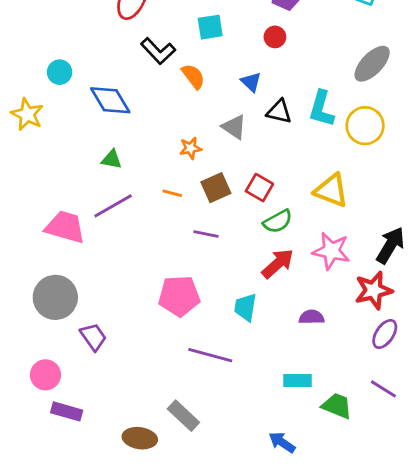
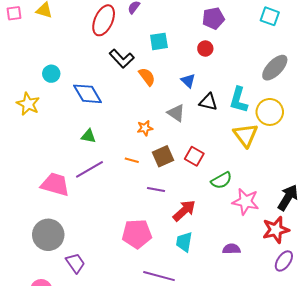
yellow triangle: (331, 190) -> (246, 135), moved, turned 32
green semicircle: (278, 221) -> (221, 180), moved
red arrow: (278, 264) -> (184, 211), moved

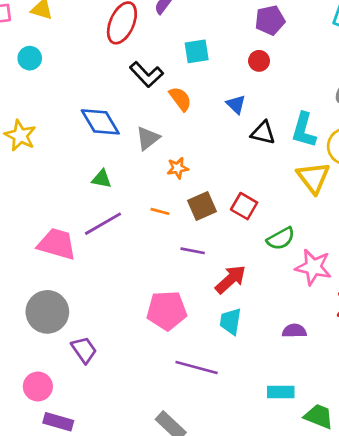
cyan circle: (51, 74) -> (30, 58), moved
gray triangle: (176, 113) -> (148, 138), moved, turned 48

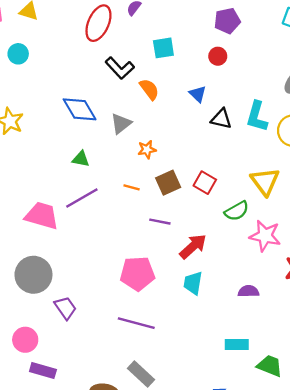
yellow triangle: (313, 178) -> (265, 181), moved
purple line: (197, 368) -> (136, 323), moved

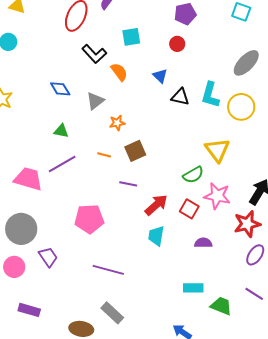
blue diamond: (80, 109) -> (60, 89), size x0.7
red square: (205, 183) -> (189, 209), moved
pink pentagon: (137, 274) -> (89, 219), moved
pink circle: (25, 340) -> (14, 267), moved

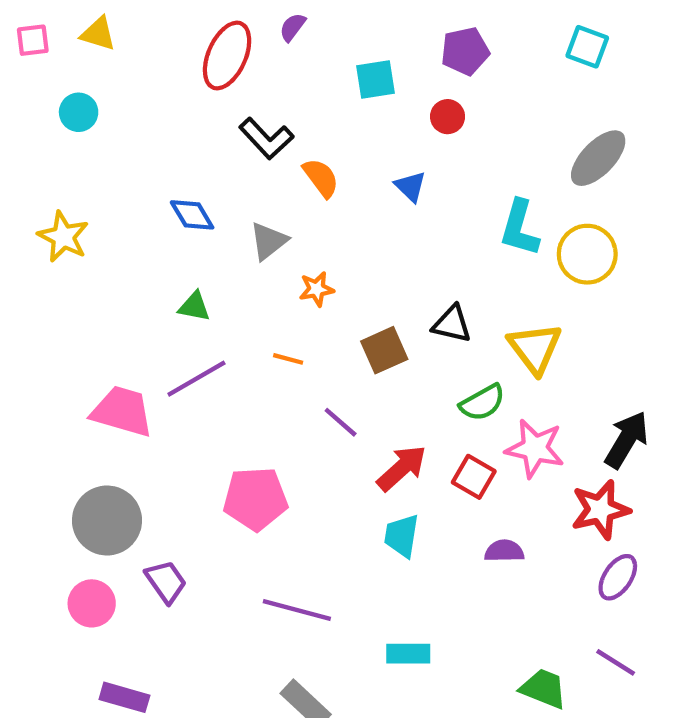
cyan square: (131, 37) -> (375, 80), moved
black triangle: (180, 97) -> (452, 324), moved
brown square: (135, 151) -> (384, 350), moved
purple line: (128, 184) -> (341, 422), turned 30
cyan rectangle: (193, 288) -> (408, 654), moved

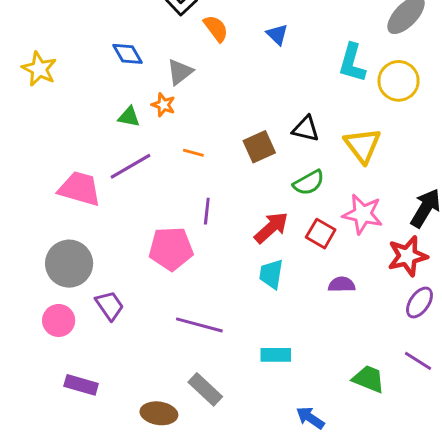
orange star: (317, 289) -> (163, 105), moved, turned 30
green semicircle: (482, 403) -> (309, 183), moved
purple line: (341, 422) -> (207, 211), moved, turned 55

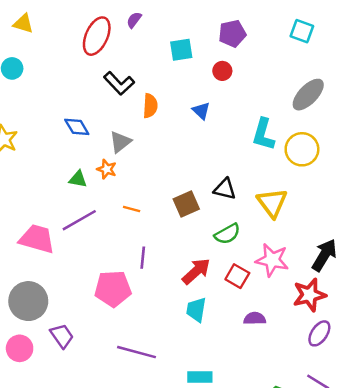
orange semicircle: (216, 28) -> (150, 106), turned 40

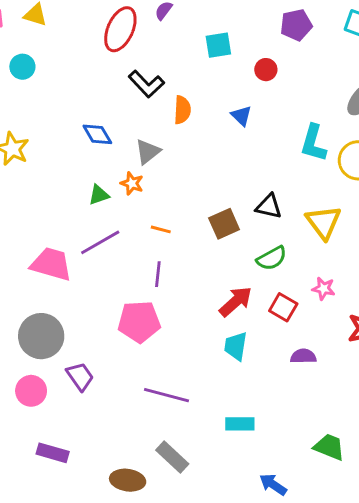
purple pentagon: (232, 34) -> (296, 25), moved
green triangle: (78, 179) -> (99, 195), turned -30
purple line: (143, 258) -> (158, 274), moved
pink star: (272, 260) -> (324, 289), size x0.6

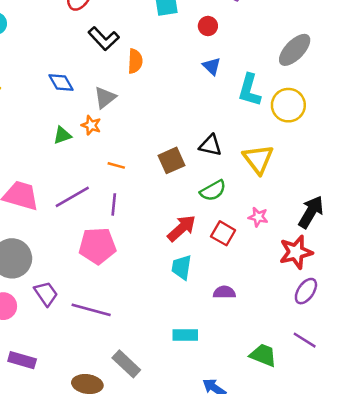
blue triangle: (241, 116) -> (212, 66), moved
purple line: (100, 242) -> (72, 197), moved
purple semicircle: (303, 356) -> (224, 292), moved
purple line: (166, 395) -> (91, 310), moved

